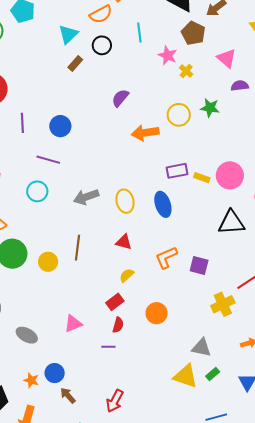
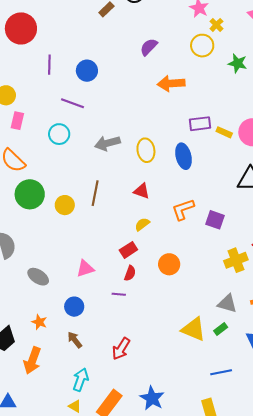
yellow circle: (179, 115) -> (202, 46), moved
gray triangle: (201, 348) -> (227, 304), moved
blue circle: (55, 373) -> (74, 307), moved

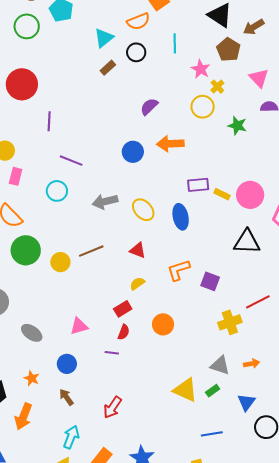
blue circle: (87, 71) -> (133, 152), moved
yellow ellipse: (146, 150) -> (143, 210), turned -35
brown line: (95, 193) -> (91, 251), turned 55

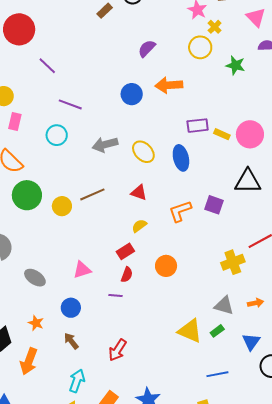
purple line: (49, 121) -> (47, 66), turned -48
purple square: (210, 281) -> (214, 205), moved

